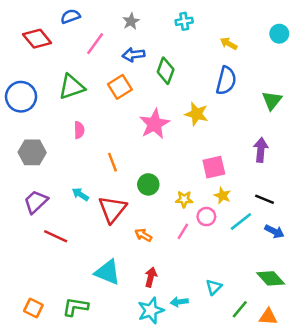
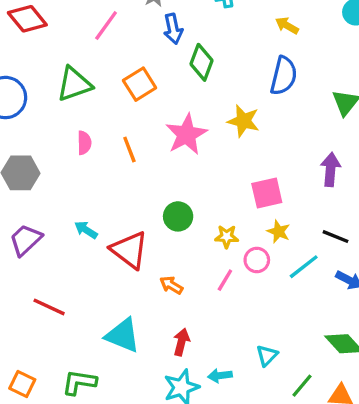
blue arrow: (133, 55) -> (173, 29), moved, turned -95
orange line: (112, 162) -> (129, 149), moved
red triangle: (112, 209) -> (129, 250), turned -32
red line: (56, 236) -> (49, 307), moved

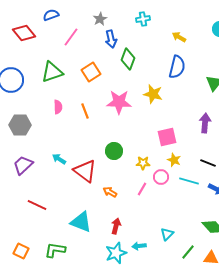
pink star: (186, 134) -> (119, 102), turned 30
cyan line: (304, 267) -> (189, 181), turned 54

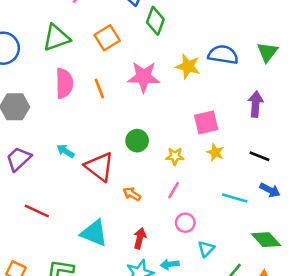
blue semicircle: (177, 67) -> (223, 55), moved, turned -95
pink semicircle: (58, 107) -> (64, 83), size x1.6
pink circle: (161, 177) -> (185, 223), moved
cyan line: (189, 181) -> (235, 198), moved

